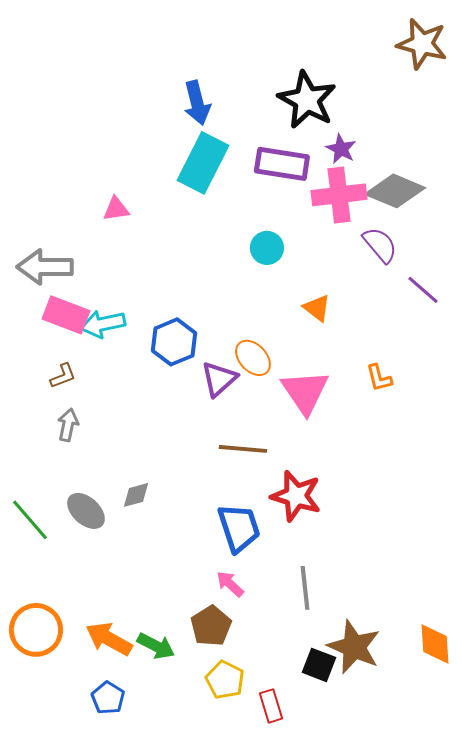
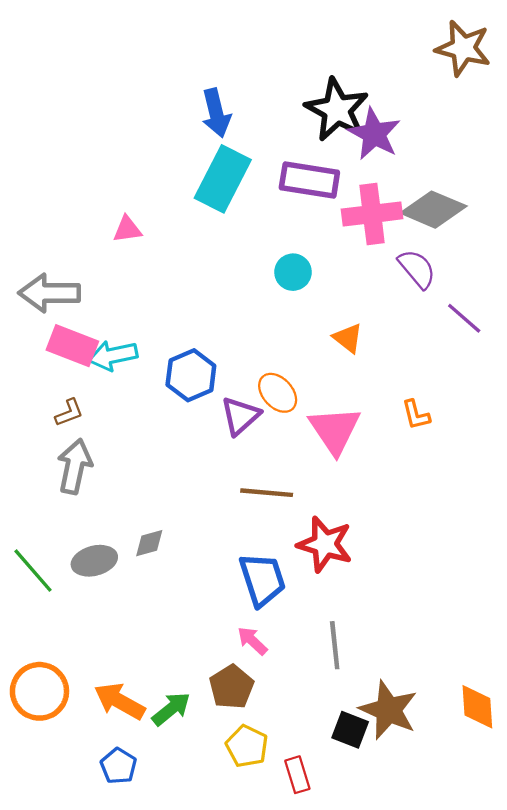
purple star: (341, 149) -> (374, 134), moved, size x1.6
gray arrow: (68, 425) -> (75, 466), size x1.5
gray ellipse: (86, 511) -> (94, 561), turned -57
green arrow: (156, 646) -> (171, 709), turned -66

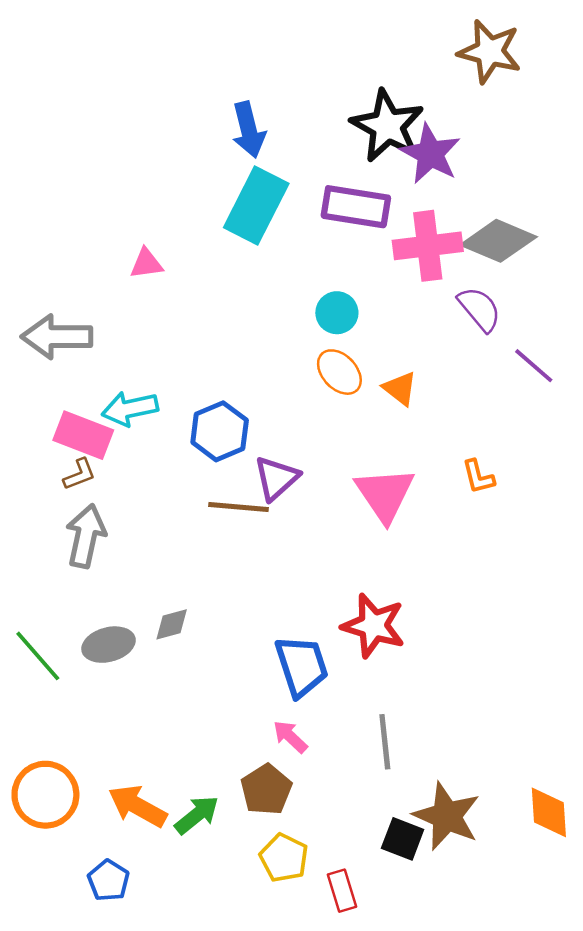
brown star: (463, 48) -> (490, 52), moved
pink rectangle: (72, 346) -> (83, 435), moved
orange ellipse: (278, 393) -> (339, 372), moved
brown line: (267, 493) -> (238, 507), moved
blue pentagon: (118, 766) -> (109, 881), moved

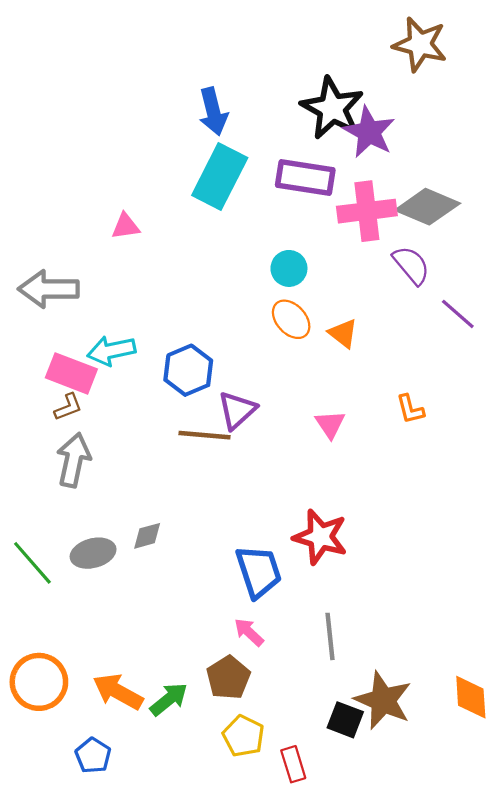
pink triangle: (385, 494) -> (330, 424), size x0.6

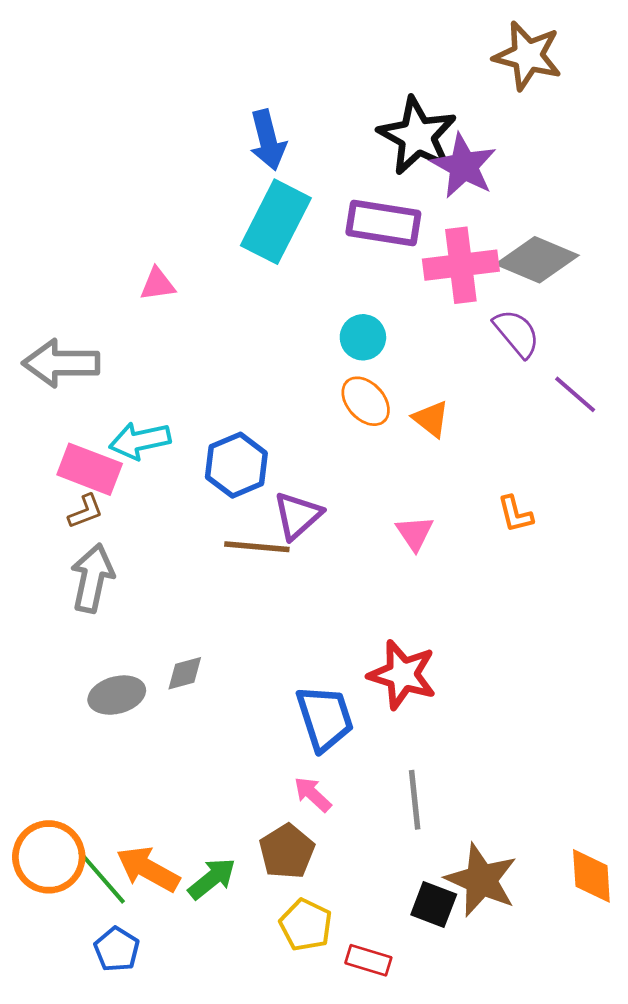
green line: (32, 563) -> (102, 877), moved
red rectangle: (293, 764) -> (368, 960), turned -56

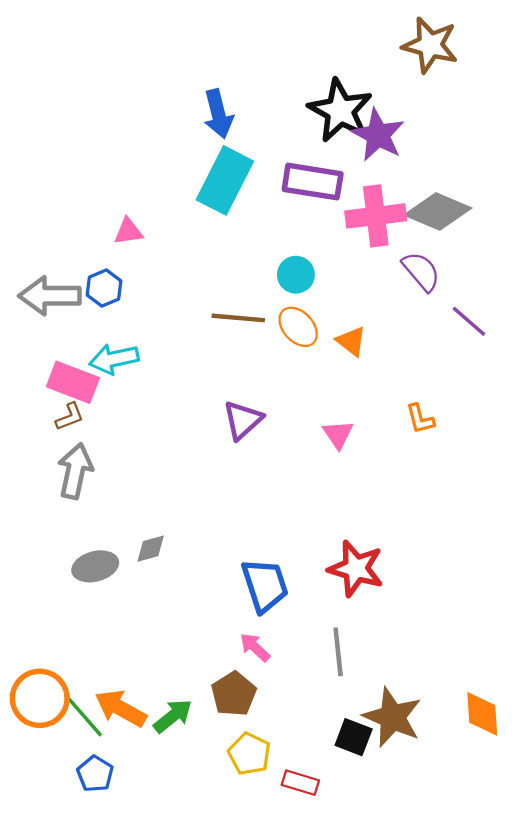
blue hexagon: (236, 465) -> (104, 288), moved, size x0.7
brown line: (257, 547) -> (238, 318), moved
red star: (402, 675) -> (356, 569), moved

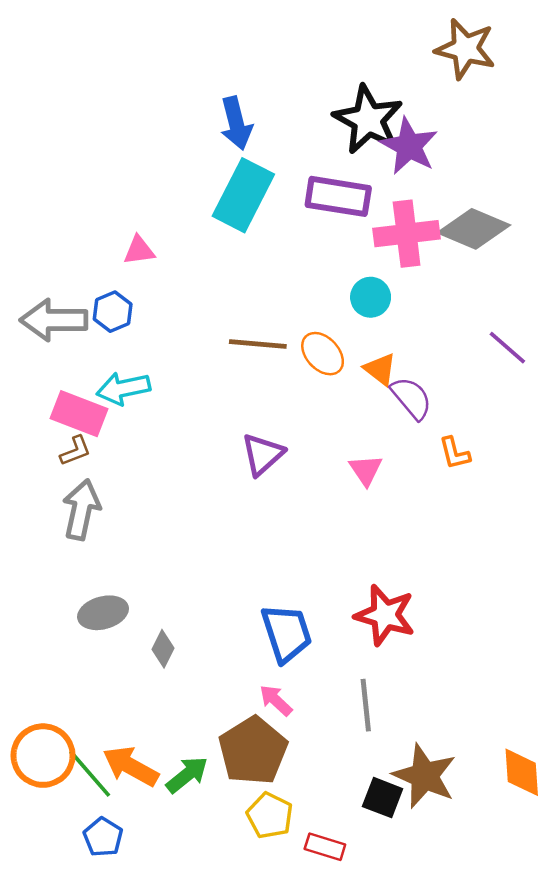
purple semicircle: (421, 271) -> (411, 398), moved
cyan circle: (296, 275) -> (371, 297), moved
gray diamond: (151, 549) -> (163, 649), moved, turned -48
brown pentagon: (234, 694) -> (253, 751), size x1.4

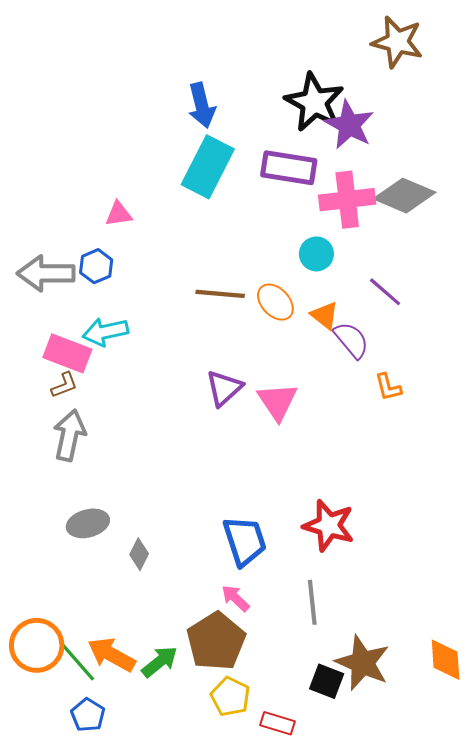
purple line: (507, 348) -> (385, 292), moved
pink triangle: (366, 470) -> (277, 401), moved, size x1.4

